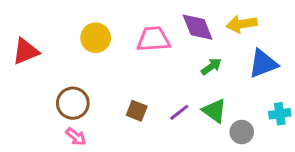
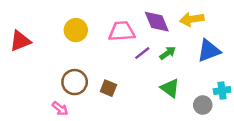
brown circle: (73, 103) -> (75, 82), moved
purple line: (179, 112) -> (142, 53), moved
gray circle: (242, 132) -> (203, 105), moved

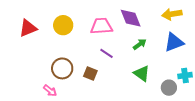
yellow arrow: (192, 19) -> (172, 14), moved
red triangle: (20, 41) -> (28, 28), moved
purple line: (142, 53) -> (106, 53), moved, turned 72

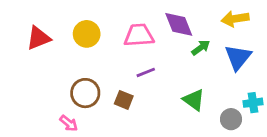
blue triangle: (174, 42) -> (238, 57), turned -30
green arrow: (140, 44) -> (201, 48), moved
purple line: (106, 53) -> (146, 72), turned -56

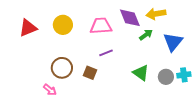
yellow arrow: (235, 19) -> (156, 14), moved
gray circle: (231, 119) -> (166, 77), moved

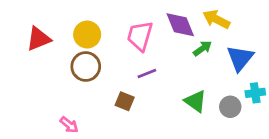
yellow arrow: (156, 14) -> (216, 19), turned 36
pink trapezoid: (101, 26) -> (140, 36), turned -70
brown circle: (62, 68) -> (86, 66), moved
cyan cross: (184, 75) -> (255, 93), moved

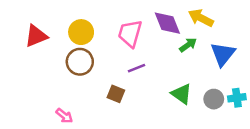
cyan cross: (255, 93) -> (237, 98), moved

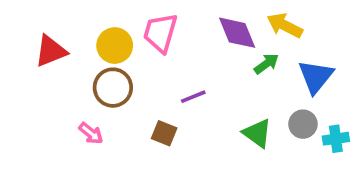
pink trapezoid: (130, 33) -> (160, 33), moved
gray circle: (214, 99) -> (303, 124), moved
pink arrow: (64, 116) -> (91, 133), moved

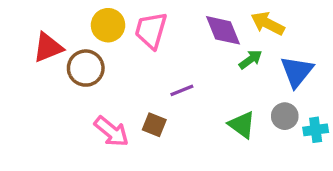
yellow circle: (115, 46) -> (108, 25), moved
brown circle: (113, 88) -> (86, 68), moved
pink arrow: (91, 133) -> (111, 132), moved, size x1.5

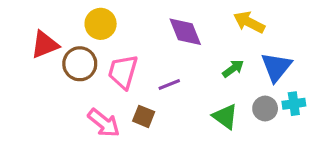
pink trapezoid: (151, 30) -> (123, 72), moved
purple diamond: (223, 30) -> (185, 32), moved
green arrow: (250, 59) -> (233, 69), moved
cyan cross: (316, 130) -> (294, 104), moved

